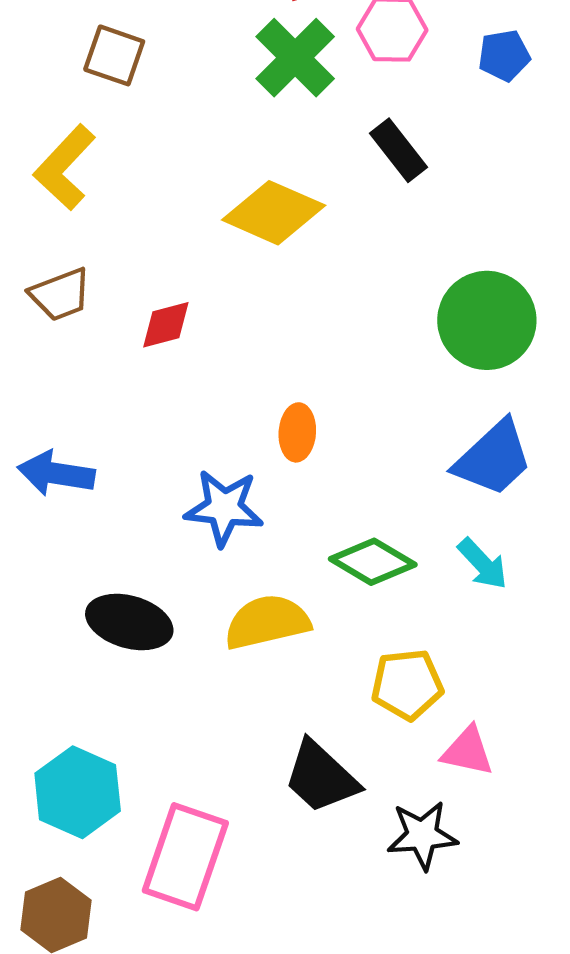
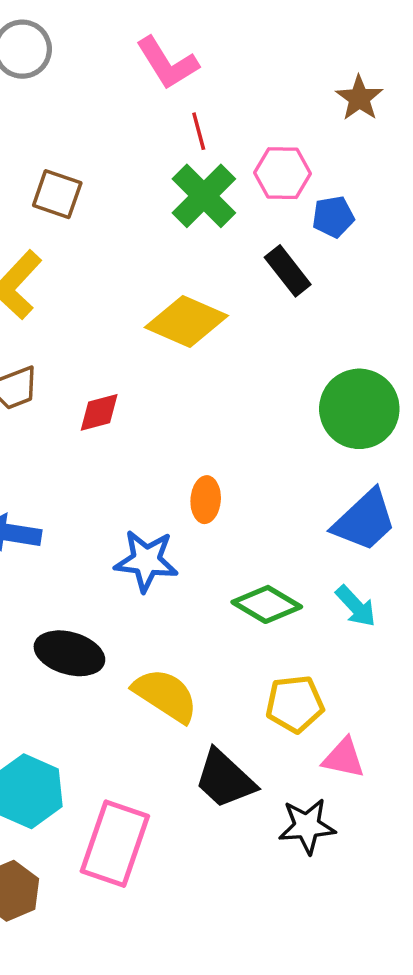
blue pentagon: (504, 55) -> (333, 217), moved
yellow semicircle: (267, 622) -> (165, 695), moved, turned 46

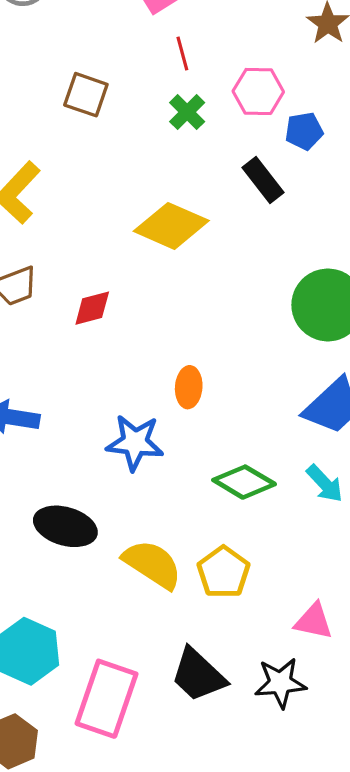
brown square: (57, 194) -> (86, 95), moved
green cross: (204, 196) -> (187, 112), size x0.6
yellow pentagon: (295, 704) -> (223, 572), moved, turned -30
black trapezoid: (225, 779) -> (198, 675), moved

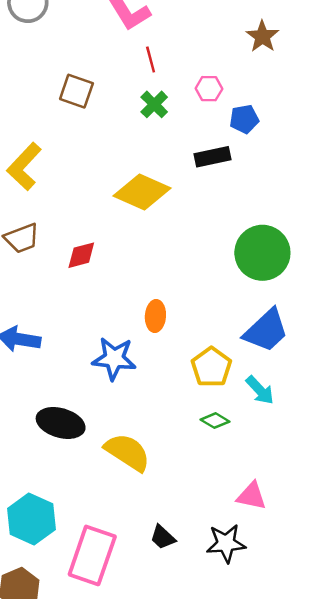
pink hexagon: (258, 91) -> (209, 89), size x0.7
black rectangle: (263, 180) -> (213, 157), turned -64
green diamond: (244, 482) -> (215, 421), moved, size x0.6
yellow pentagon: (223, 572) -> (211, 367), moved
black trapezoid: (198, 675) -> (163, 537), size x0.6

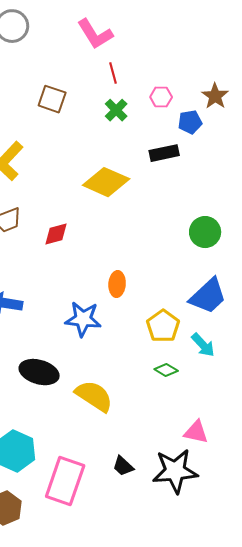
brown star: (262, 36) -> (215, 96), moved
green circle: (262, 253) -> (205, 232), size x0.7
black star: (226, 543) -> (175, 471), size x1.4

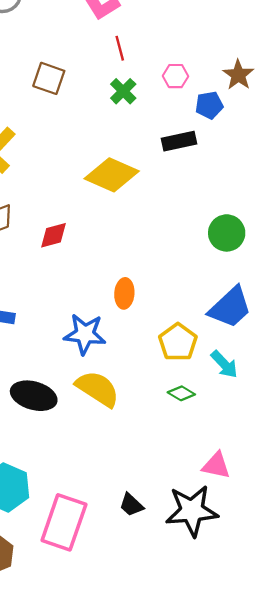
yellow semicircle: (94, 396) -> (98, 389), moved

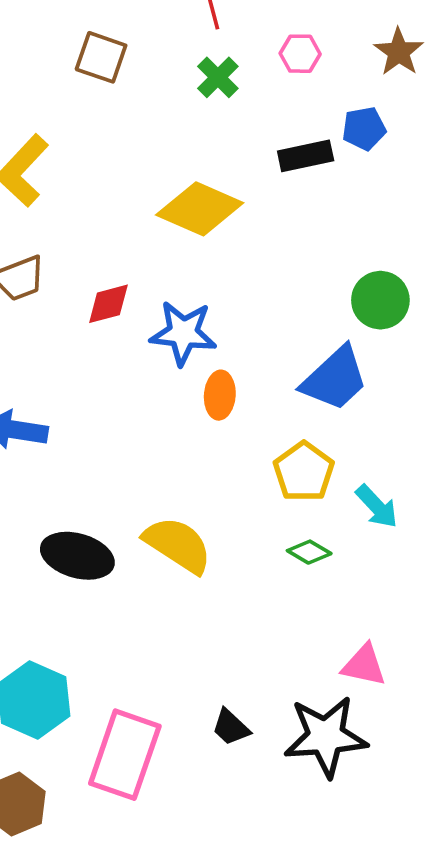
blue pentagon: (209, 105) -> (364, 129), moved
blue trapezoid: (230, 307) -> (335, 379), moved
blue star: (85, 334) -> (183, 333), moved

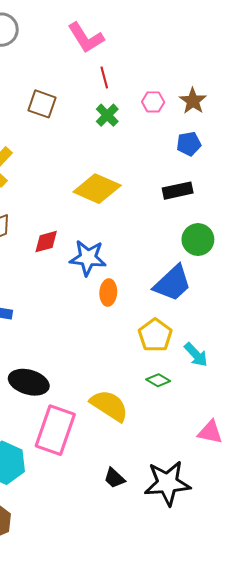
brown star: (399, 52) -> (193, 101), moved
black rectangle: (306, 156) -> (178, 191), moved
yellow semicircle: (178, 545) -> (109, 406), moved
pink triangle: (364, 665) -> (210, 432), moved
pink rectangle: (125, 755) -> (55, 430), moved

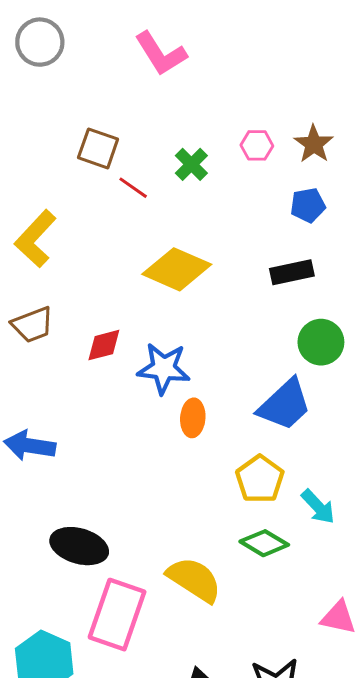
red line: (104, 77) -> (133, 188), moved, turned -40
green diamond: (158, 380) -> (264, 543), size x1.4

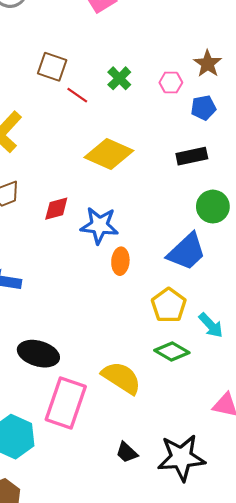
pink hexagon: (257, 145) -> (171, 83), moved

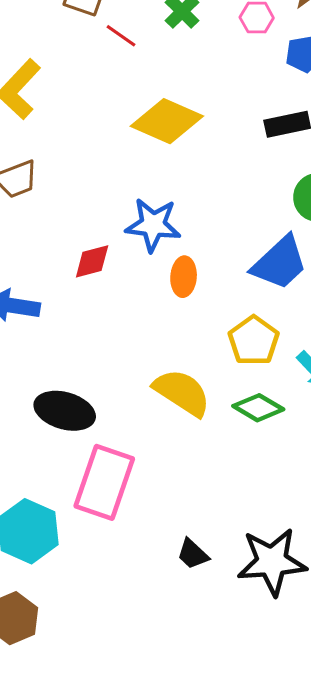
red diamond: (56, 209) -> (92, 261), moved
yellow semicircle: (121, 378) -> (182, 392), moved

